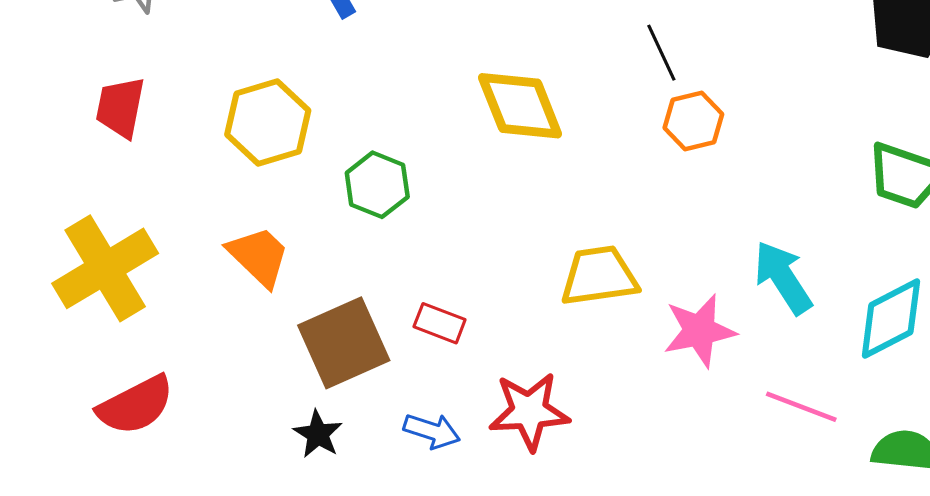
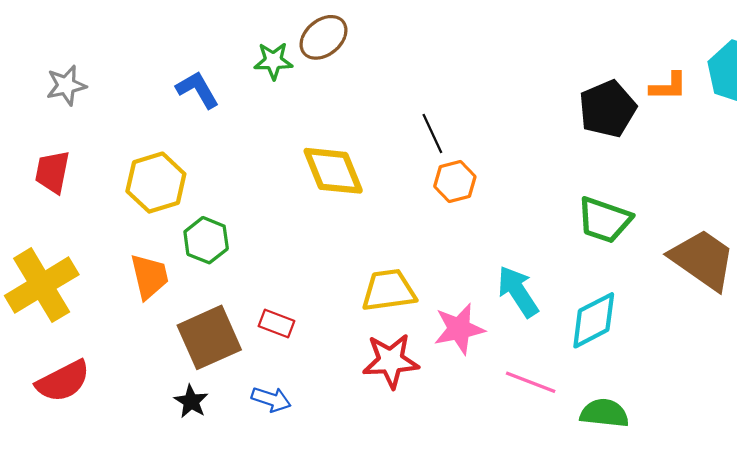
green hexagon: (377, 185) -> (206, 240), moved
orange trapezoid: (259, 256) -> (149, 277), turned 33
red star: (529, 411) -> (391, 361), moved

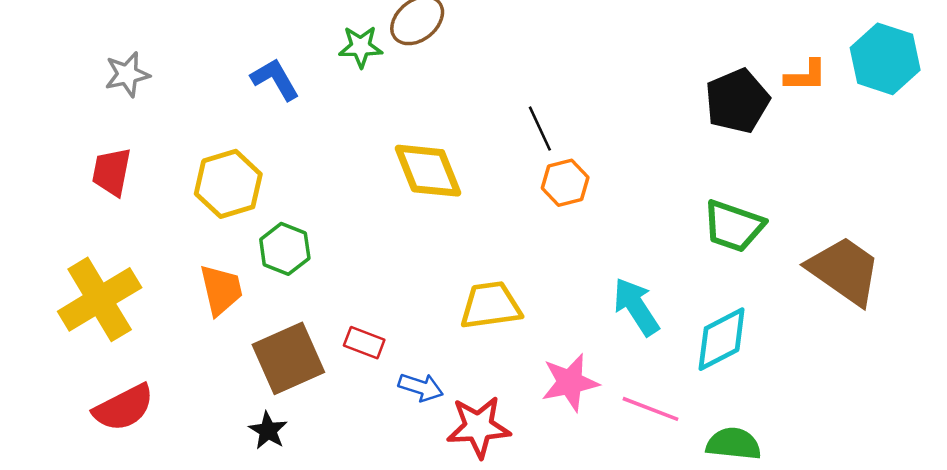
pink star: (459, 329) -> (570, 382), moved
red star: (391, 361) -> (479, 427), moved
blue arrow: (271, 399) -> (421, 387), moved

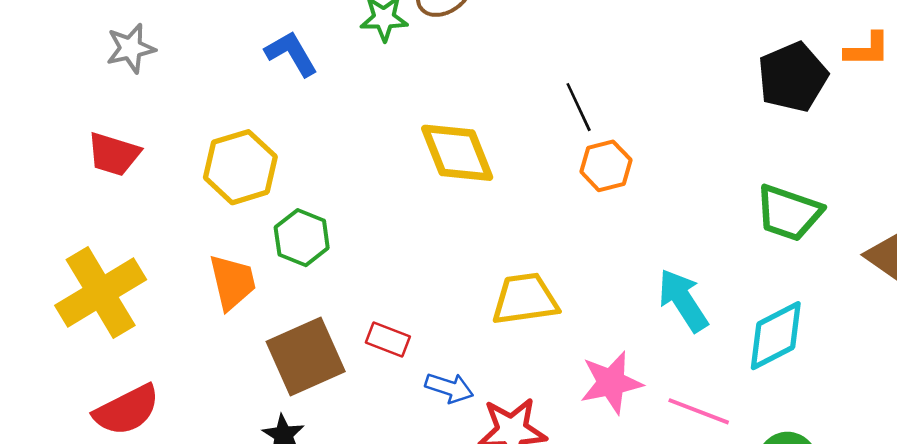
red trapezoid: (112, 172) -> (114, 154), turned -84

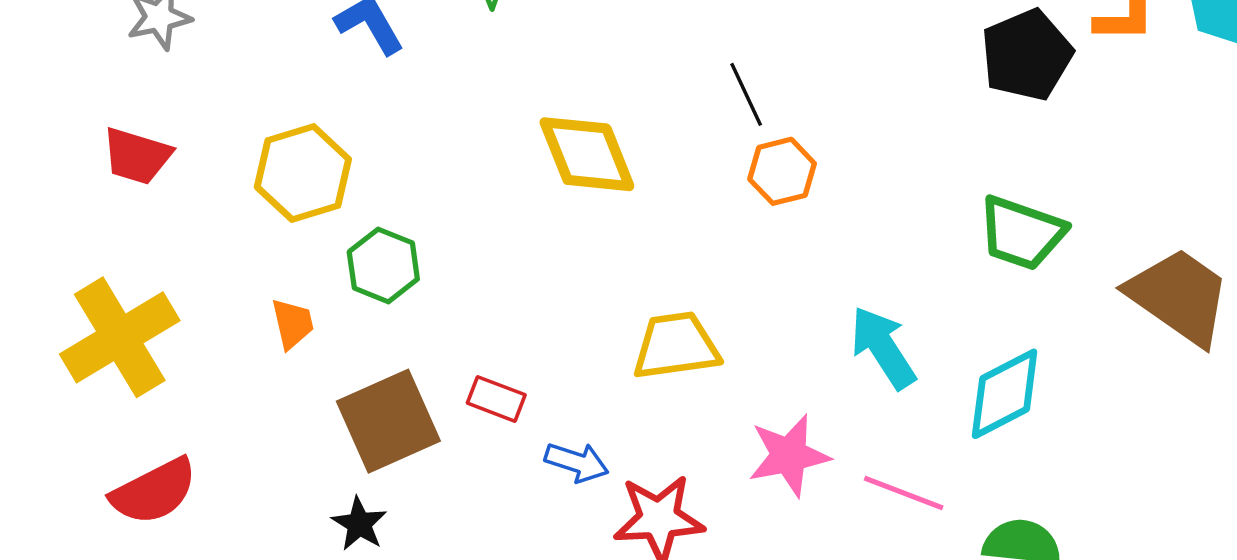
orange trapezoid: (233, 282) -> (293, 324), size x0.7

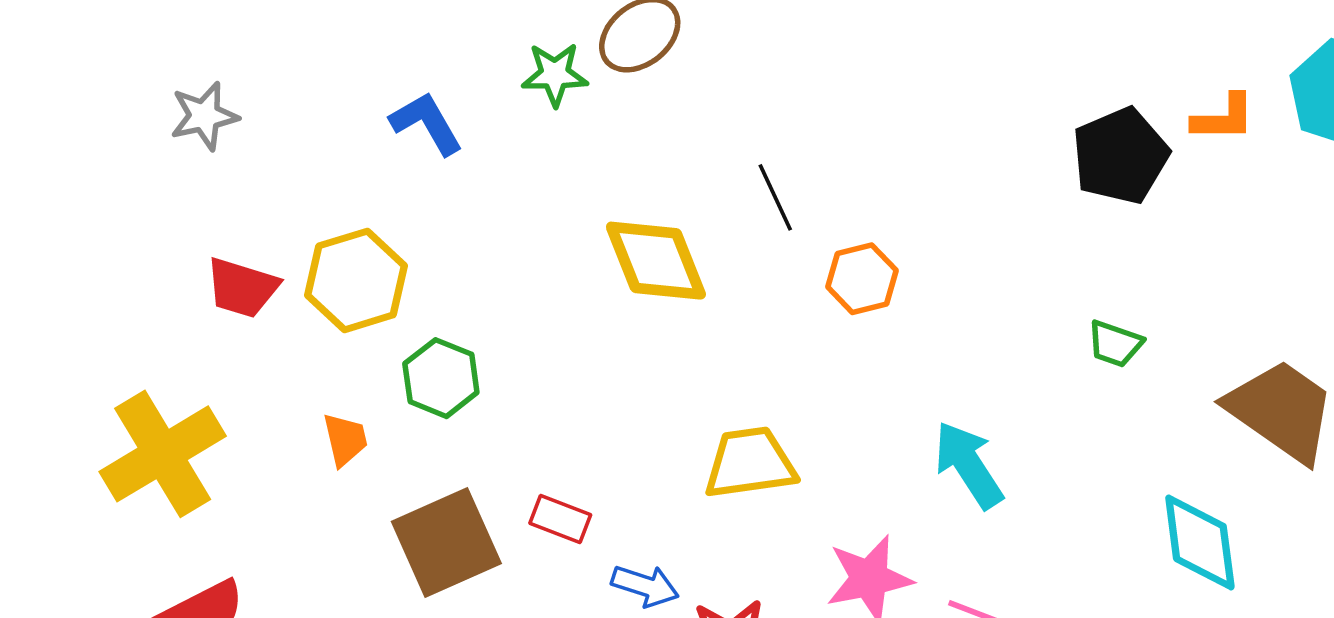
black line: (746, 94) -> (775, 197), moved
red trapezoid: (137, 156) -> (242, 288), moved
green trapezoid: (1022, 233) -> (1115, 344), size x0.6
cyan diamond: (1005, 394) -> (1200, 542), moved, turned -70

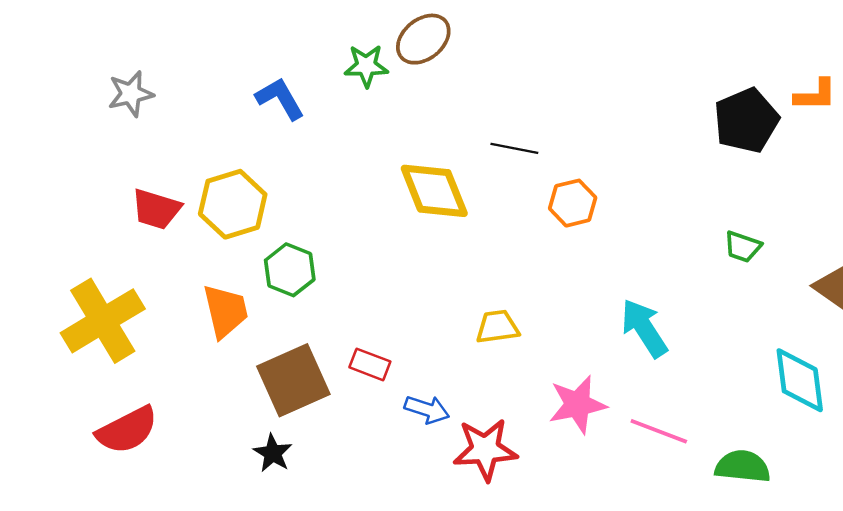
black line: (775, 197) -> (514, 148), turned -54
orange trapezoid: (345, 439) -> (225, 311), size x1.5
yellow trapezoid: (750, 463) -> (497, 327), size x0.7

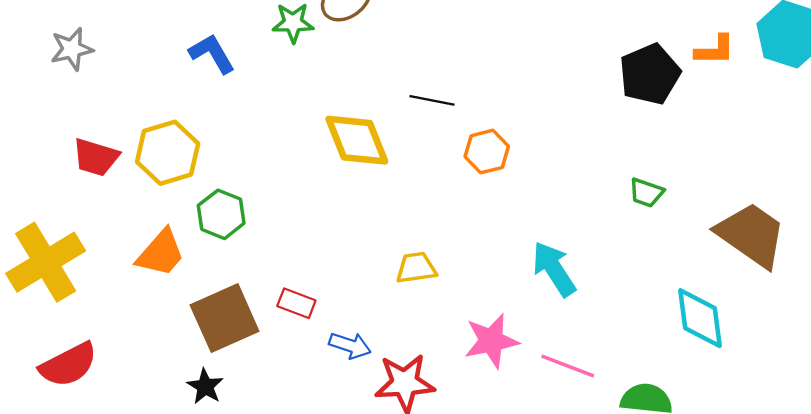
orange trapezoid: (225, 311) -> (161, 253), turned 54

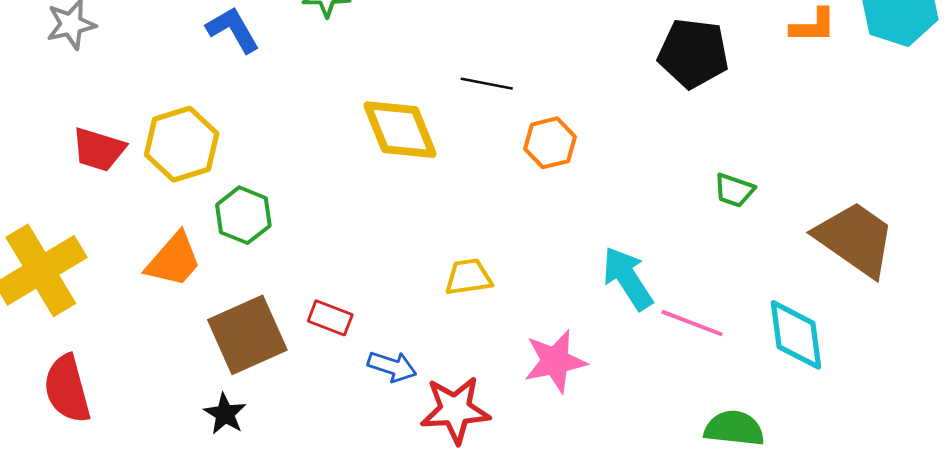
black pentagon: (650, 74) -> (693, 53), moved, turned 30
red semicircle: (68, 365) -> (67, 389), turned 102
pink line: (568, 366) -> (692, 323), moved

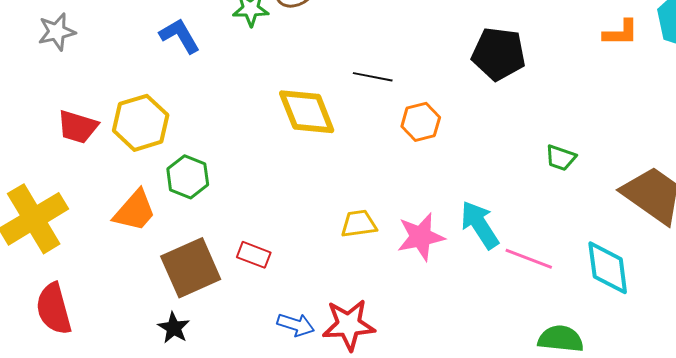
black pentagon: (693, 53) -> (499, 54), moved
pink star: (555, 361) -> (421, 237), moved
blue arrow: (392, 366) -> (296, 325), moved

